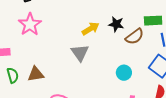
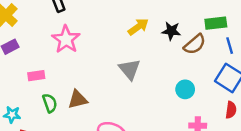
yellow arrow: (91, 29) -> (138, 27), moved

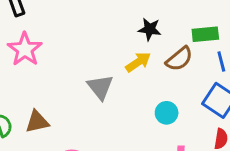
yellow arrow: (138, 27) -> (138, 62), moved
black star: (171, 31) -> (150, 29), moved

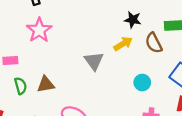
brown semicircle: (179, 59) -> (154, 43), turned 100

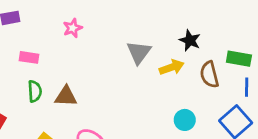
pink star: (39, 30) -> (73, 28), size x0.6
gray triangle: (94, 61) -> (139, 52), moved

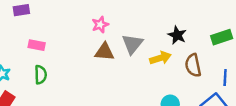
pink star: (73, 28) -> (100, 25), moved
green rectangle: (239, 59) -> (222, 37), moved, turned -30
brown triangle: (66, 96) -> (104, 52), moved

